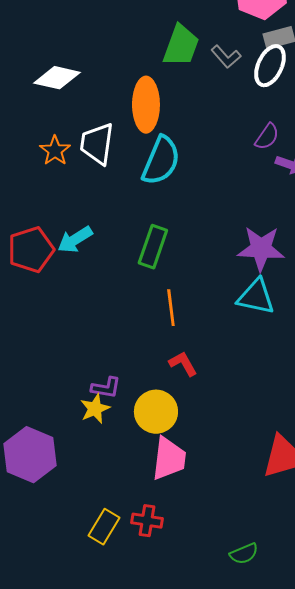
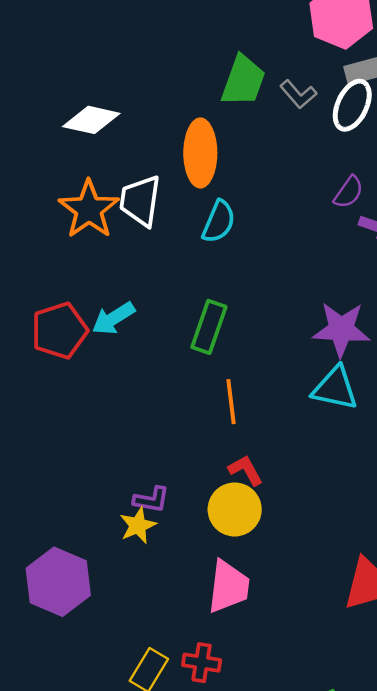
orange star: (55, 151) -> (89, 209), size x1.6
cyan semicircle: (161, 161) -> (219, 222), size x0.7
yellow circle: (156, 412) -> (235, 509), moved

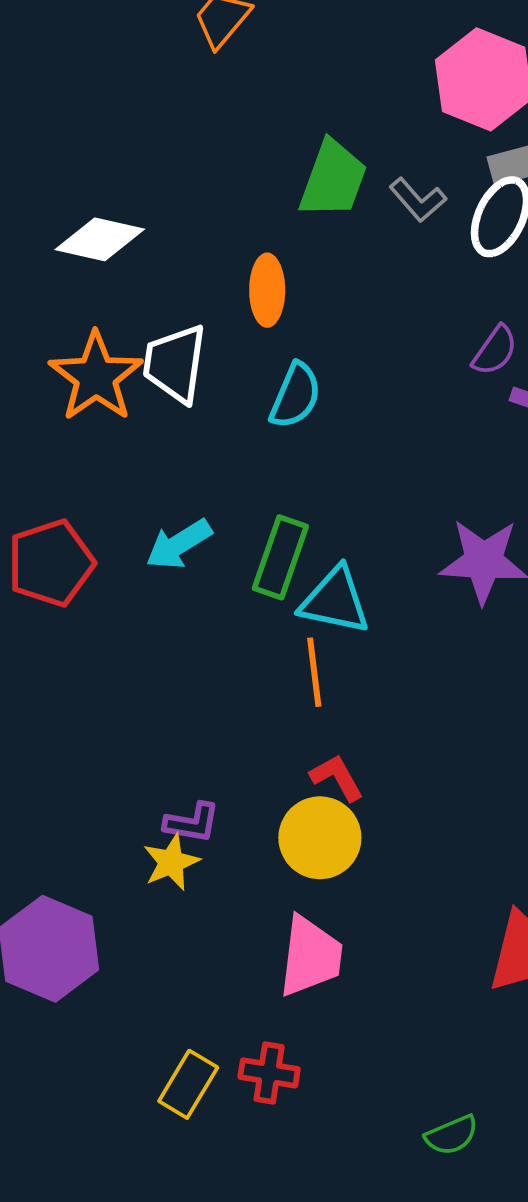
orange ellipse: (200, 153) -> (267, 290), size x0.7
cyan arrow: (113, 318) -> (179, 544), moved
cyan triangle: (335, 388) -> (335, 601), moved

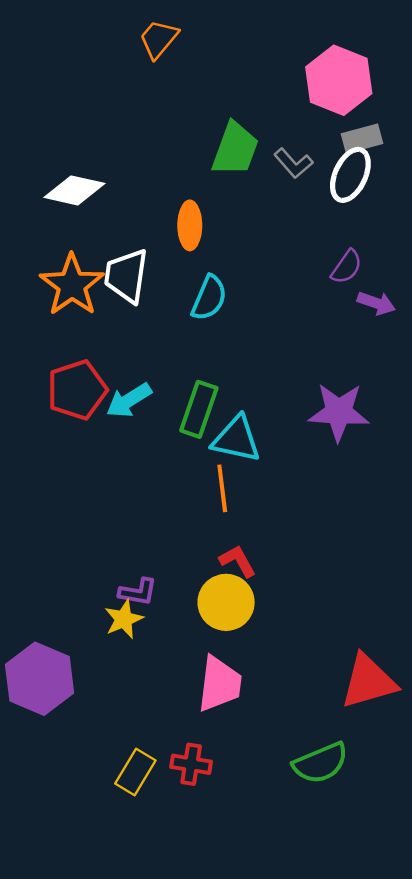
red pentagon: (51, 563) -> (77, 390), moved
green semicircle: (452, 1135) -> (321, 763), moved, size x1.5

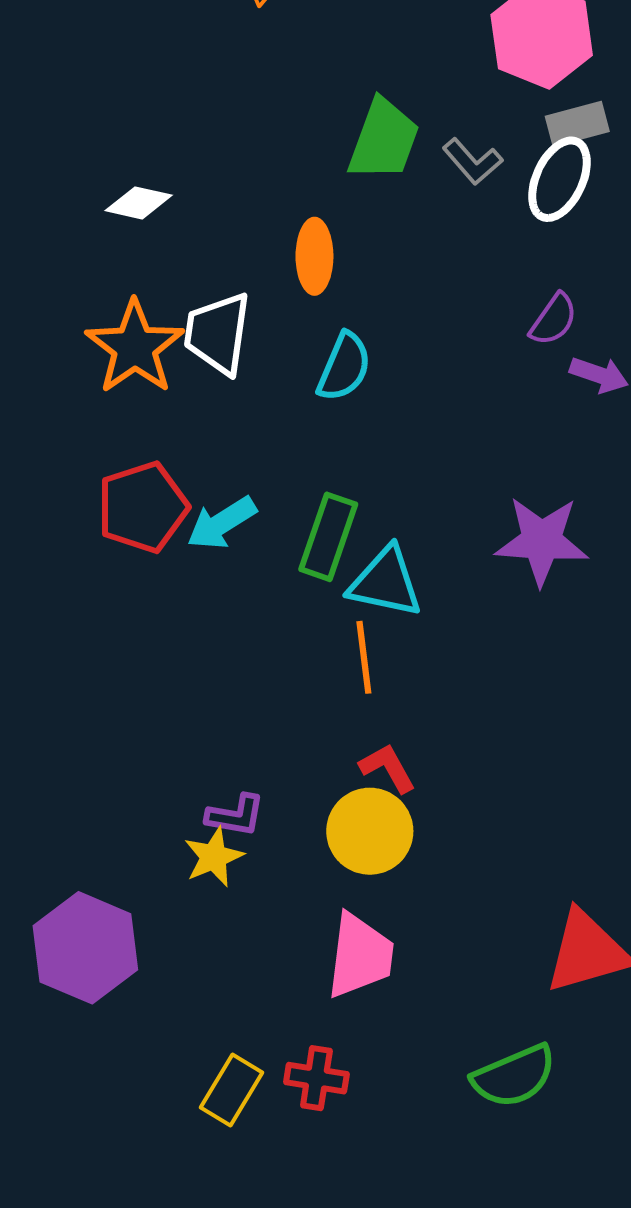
white diamond: (74, 190) -> (139, 203), size x0.7

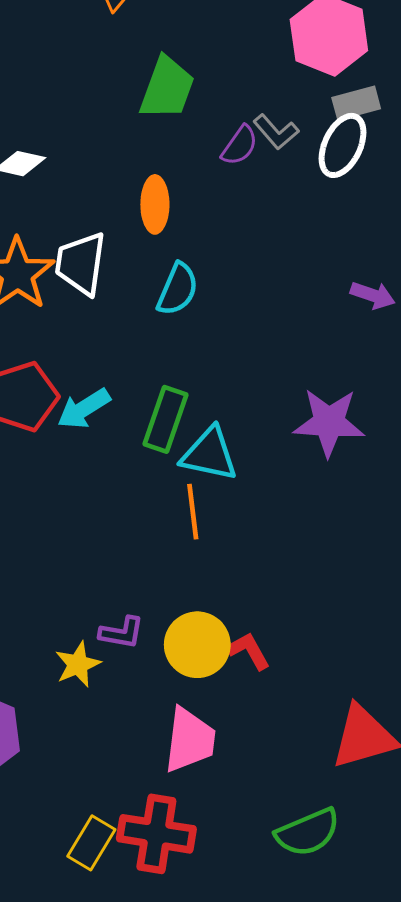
green trapezoid: (384, 140) -> (167, 88), moved
purple semicircle: (554, 319) -> (240, 145), moved
red L-shape: (388, 768) -> (249, 651), moved
purple L-shape: (235, 815) -> (122, 633), moved
red cross: (316, 1078) -> (156, 834), size x1.6

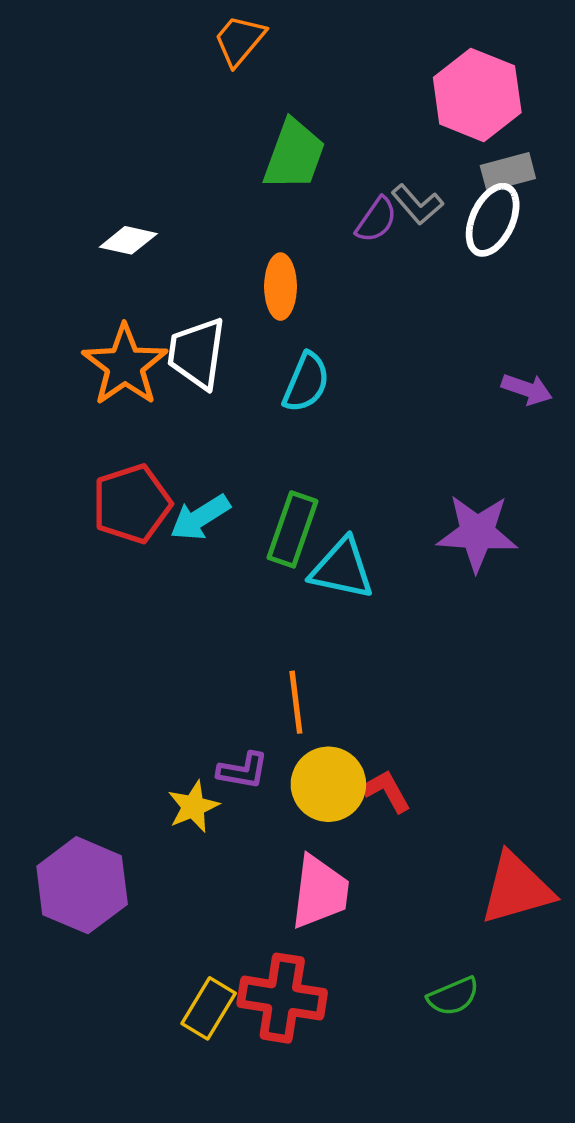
orange line: (193, 512) -> (296, 702), moved
green semicircle: (308, 832) -> (453, 996), size x0.7

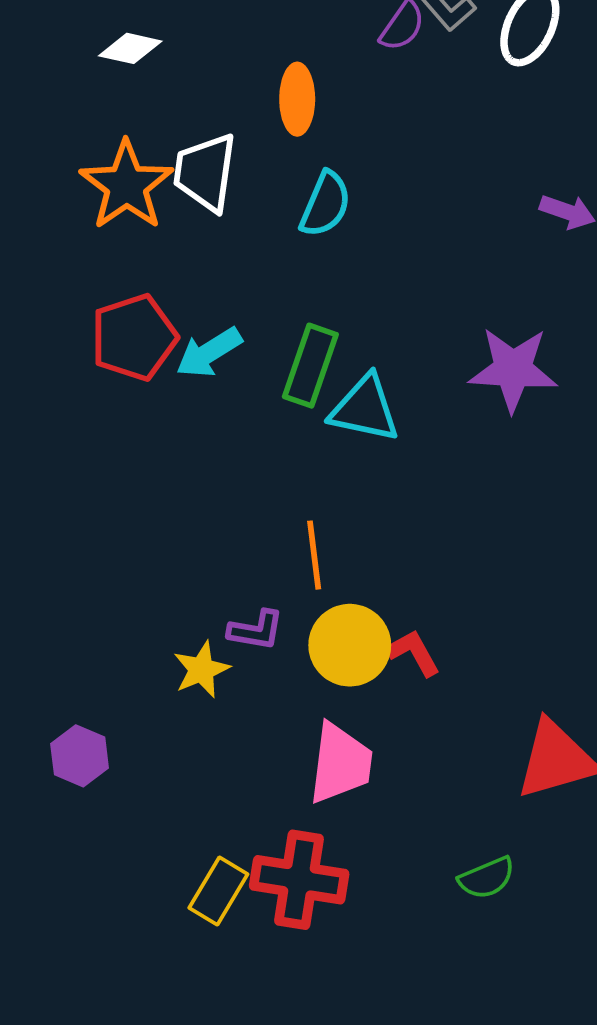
purple hexagon: (82, 885) -> (80, 756), size x0.6

